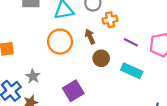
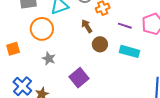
orange circle: (60, 42) -> (42, 29), moved
gray star: (33, 76) -> (49, 59), moved

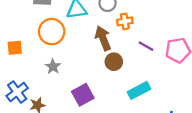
brown arrow: (87, 26) -> (103, 38), size x1.5
cyan rectangle: (129, 51) -> (139, 90), moved, turned -54

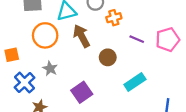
brown arrow: (103, 38) -> (82, 36), moved
blue cross: (17, 92) -> (25, 83), moved

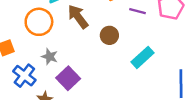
purple square: (82, 92) -> (68, 78), moved

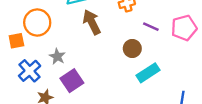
orange circle: (39, 22) -> (37, 23), moved
brown circle: (109, 35) -> (132, 49), moved

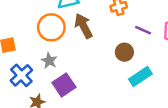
orange circle: (37, 23) -> (51, 27), moved

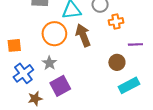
purple line: (143, 30) -> (135, 44), turned -32

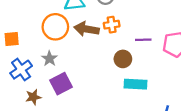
orange cross: (116, 22) -> (112, 25), moved
brown arrow: (83, 35) -> (87, 29), turned -60
cyan rectangle: (129, 85) -> (136, 84), turned 30

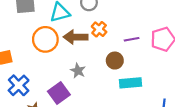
orange cross: (112, 25) -> (99, 29), turned -32
gray star: (50, 59) -> (78, 71), moved

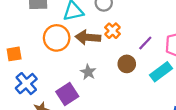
purple line: (132, 39) -> (145, 43), turned -40
cyan rectangle: (131, 83) -> (161, 72), moved, turned -35

